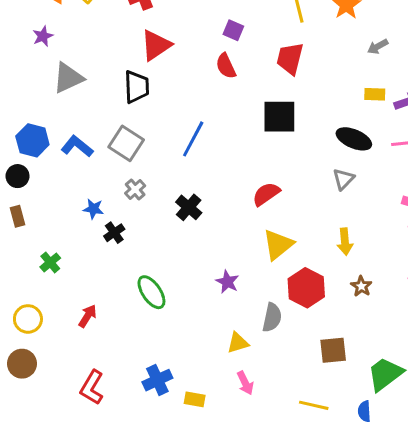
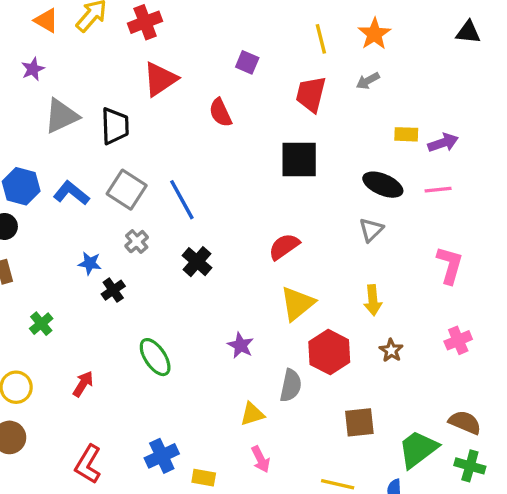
gray arrow: (378, 47) -> (368, 81), moved
red semicircle: (226, 66) -> (220, 113), moved
black trapezoid: (137, 87) -> (115, 126), moved
blue line: (193, 139) -> (182, 200), moved, turned -57

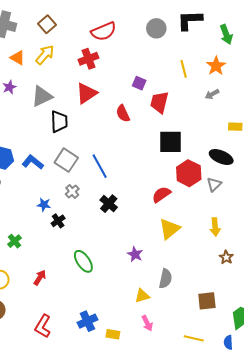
red cross: (145, 22) -> (88, 59), moved
red trapezoid: (311, 94) -> (159, 102), moved
gray triangle: (61, 116) -> (42, 96), moved
red hexagon: (329, 352) -> (189, 173), moved

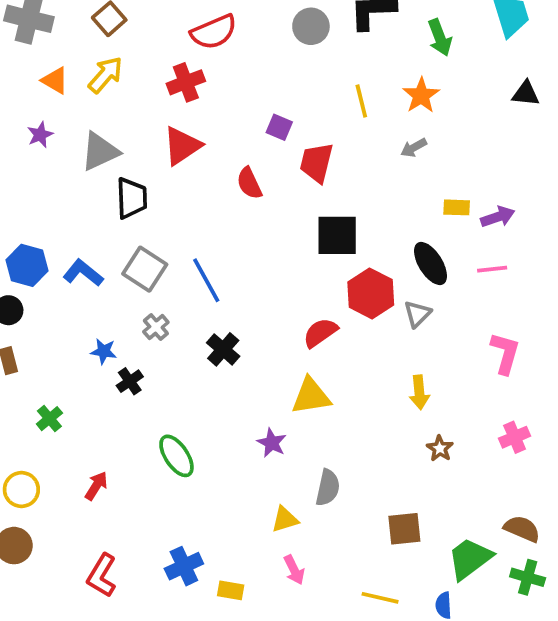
black ellipse: (221, 157) -> (430, 264), turned 35
yellow triangle: (169, 229) -> (311, 396), moved, turned 30

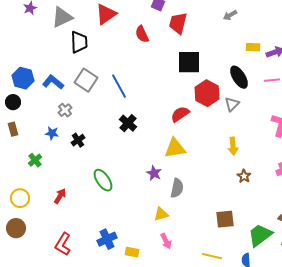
gray cross: (156, 327) -> (65, 110), moved
blue star: (104, 351) -> (52, 133), moved
gray semicircle: (328, 488) -> (177, 188), moved

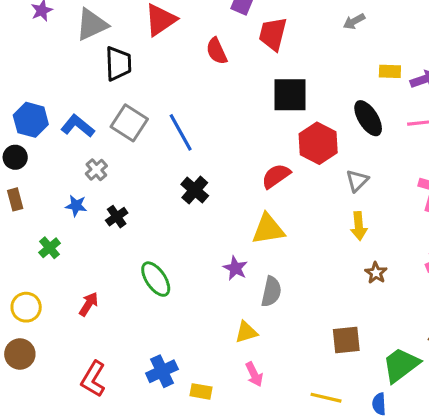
gray triangle: (232, 104) -> (357, 181), moved

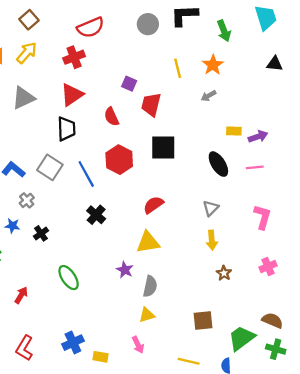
black trapezoid: (118, 64) -> (66, 129), moved
red hexagon: (318, 143) -> (119, 160), moved
yellow triangle: (246, 332) -> (147, 315), moved

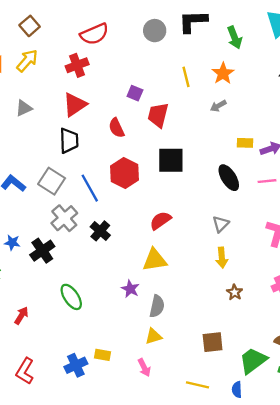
gray triangle: (23, 98) -> (24, 108), size x0.7
gray cross: (27, 200) -> (64, 218), moved, size x1.6
black cross: (41, 233) -> (42, 251), size x1.5
yellow rectangle: (101, 357) -> (103, 355), moved

